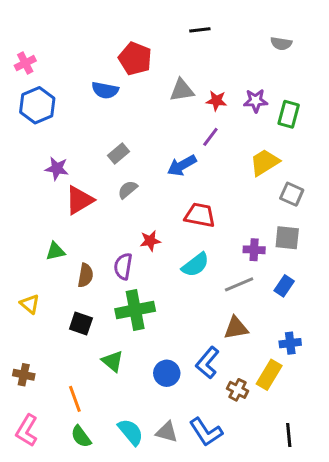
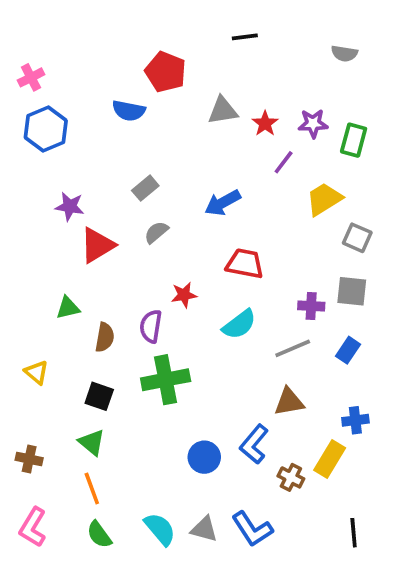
red star: (216, 101) -> (265, 123), turned 30
purple line: (210, 137) -> (284, 162), moved
green triangle: (113, 361) -> (92, 442), moved

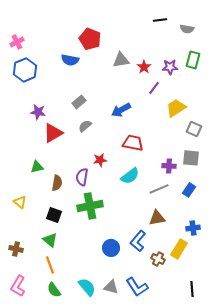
black line: (245, 37) -> (160, 20), moved
green rectangle: (354, 140) -> (193, 60), moved

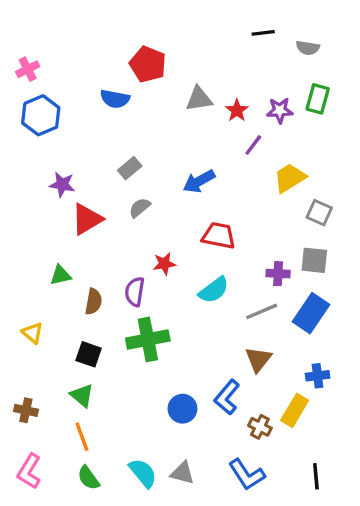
blue rectangle: (189, 190) -> (311, 313), size x1.6
brown triangle: (157, 218) -> (258, 359), turned -42
blue L-shape: (137, 287) -> (247, 475), moved

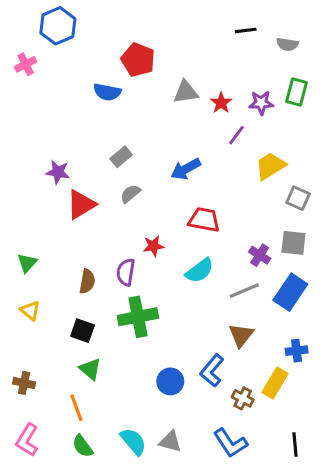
blue hexagon: (41, 115) -> (58, 26), moved
purple cross: (278, 274) -> (260, 255), turned 30
green triangle: (61, 275) -> (27, 263), moved, turned -35
green triangle: (82, 396) -> (90, 369), moved

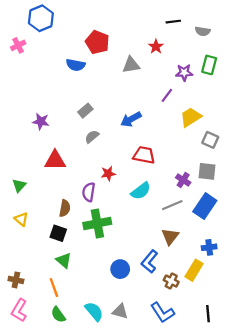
red star: (221, 103) -> (156, 46), moved
red triangle: (81, 204) -> (55, 160), moved, turned 30
brown semicircle: (87, 281) -> (65, 208), moved
brown cross: (24, 383) -> (16, 280), moved

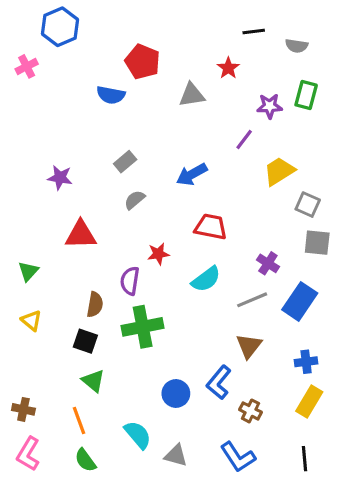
gray square: (207, 171) -> (317, 243), moved
yellow rectangle: (194, 270) -> (309, 401), moved
cyan semicircle: (94, 311) -> (138, 435), moved

